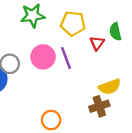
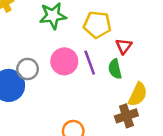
green semicircle: (115, 32) -> (115, 69), moved
yellow semicircle: (110, 87) -> (138, 94), turned -45

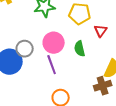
purple line: (90, 63) -> (52, 65), moved
green semicircle: (115, 69) -> (80, 49), moved

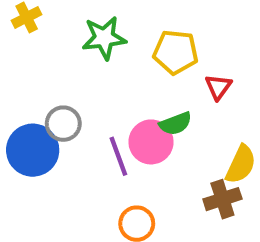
pink circle: (54, 43) -> (151, 142), moved
green semicircle: (80, 49) -> (176, 124), turned -98

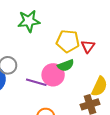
yellow pentagon: (176, 52) -> (68, 41), moved
purple line: (118, 156) -> (36, 82), turned -54

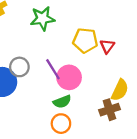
green semicircle: (66, 65) -> (62, 102), moved
purple line: (36, 82) -> (53, 69), moved, turned 42

